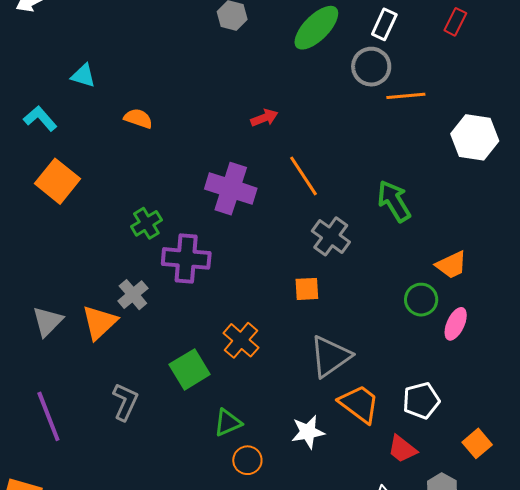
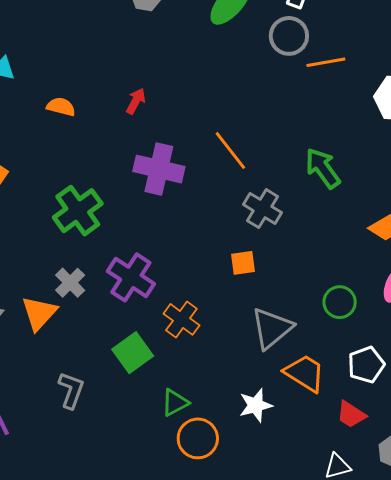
red arrow: (264, 118) -> (136, 101), moved, turned -36
green cross: (146, 223) -> (78, 211), size x1.6
purple cross: (186, 258) -> (131, 277), moved, turned 33
green circle: (421, 300) -> (340, 302), moved
orange circle: (247, 460) -> (198, 438), size x1.4

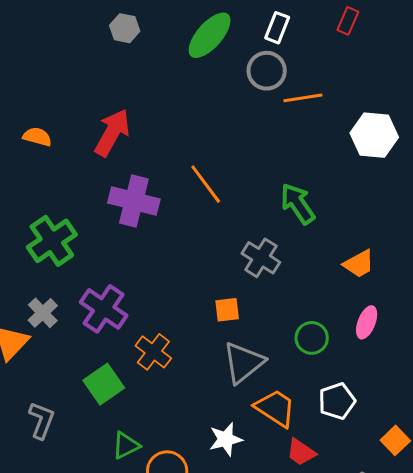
red arrow: (136, 101) -> (112, 133), size x1.8
gray cross: (263, 209) -> (261, 258), moved
orange square: (243, 263) -> (227, 310), moved
green triangle: (175, 403) -> (126, 445), moved
red trapezoid: (351, 415) -> (301, 452), moved

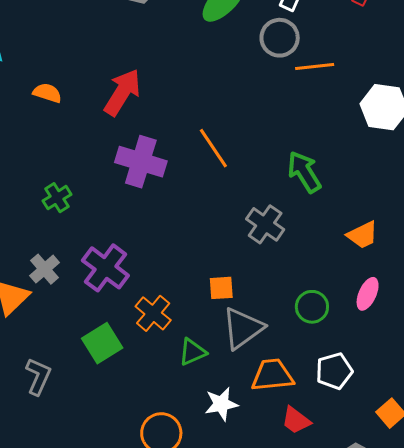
green cross: (52, 241) -> (57, 198), size x0.6
orange square: (227, 310) -> (221, 288), moved
orange trapezoid: (275, 408) -> (272, 375), turned -42
green triangle: (126, 445) -> (192, 352), moved

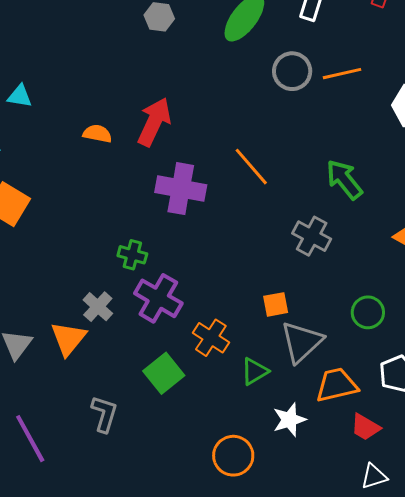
gray circle: (280, 38) -> (292, 71), moved
orange semicircle: (47, 93) -> (97, 134), moved
green cross: (57, 198) -> (132, 255), moved, turned -36

